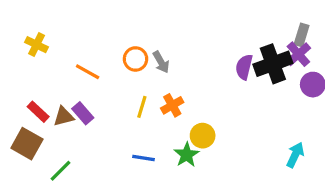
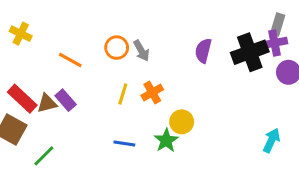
purple cross: (298, 54) -> (275, 43), turned 30
purple semicircle: (244, 67) -> (203, 51), moved
red rectangle: (38, 112) -> (22, 99), size x1.4

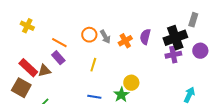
purple cross: (275, 43) -> (173, 55), moved
orange cross: (152, 92) -> (125, 41), moved
purple rectangle: (66, 100) -> (58, 58), moved

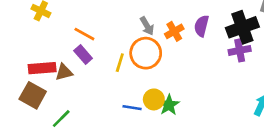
orange circle: (89, 35) -> (146, 53), moved, size x1.5
yellow line: (93, 65) -> (120, 63), moved
red rectangle: (28, 68) -> (42, 68), turned -48
yellow circle: (131, 83) -> (154, 99), moved

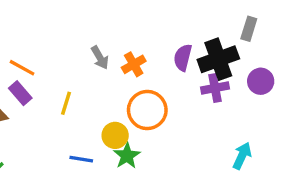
purple semicircle: (202, 26) -> (183, 58), moved
orange circle: (146, 53) -> (147, 110), moved
yellow circle: (154, 99) -> (115, 135), moved

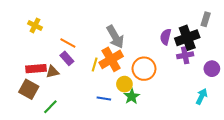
gray arrow: (100, 58) -> (115, 37), size x1.6
orange cross: (134, 64) -> (111, 59), moved, size x1.6
purple circle: (261, 81) -> (212, 69), moved

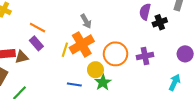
gray arrow: (115, 37) -> (86, 21), size x0.6
purple semicircle: (166, 37) -> (145, 12), moved
black cross: (187, 38) -> (160, 22), size x0.6
purple cross: (185, 55) -> (145, 56), moved

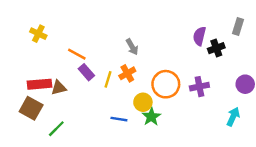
purple rectangle: (36, 43) -> (86, 72), moved
orange cross: (82, 44) -> (127, 73), size x0.6

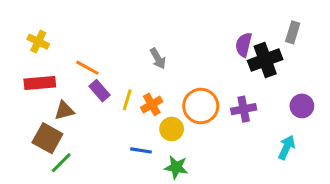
black cross: (216, 48) -> (265, 60), size x1.5
orange cross: (127, 73) -> (152, 104), moved
red rectangle: (40, 84) -> (40, 83), moved
brown square: (31, 108) -> (47, 138), moved
green star: (151, 117) -> (176, 167), moved, turned -30

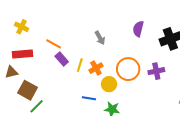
purple semicircle: (244, 45) -> (138, 29), moved
brown triangle: (64, 111) -> (11, 72), moved

